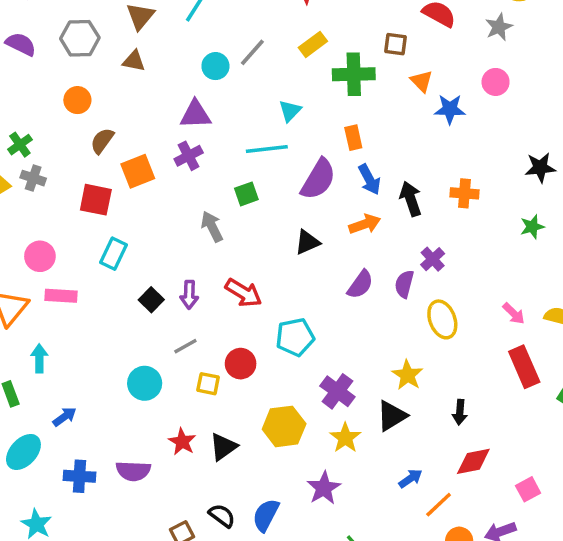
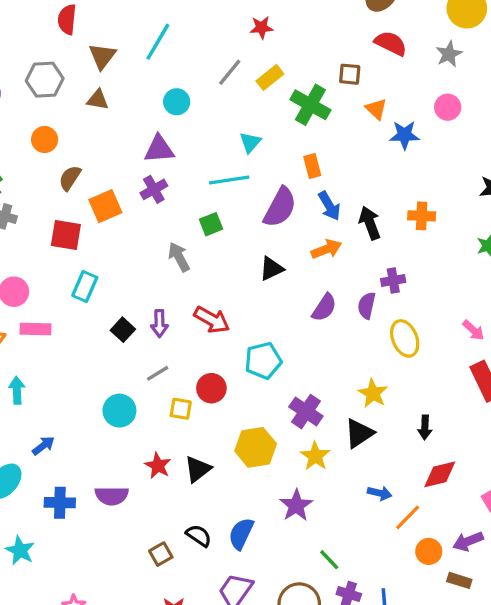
gray line: (252, 52) -> (230, 72), moved
green cross: (354, 74) -> (310, 105), turned 33
purple cross: (433, 259) -> (393, 281), turned 35
blue arrow: (410, 478) -> (380, 493), turned 50

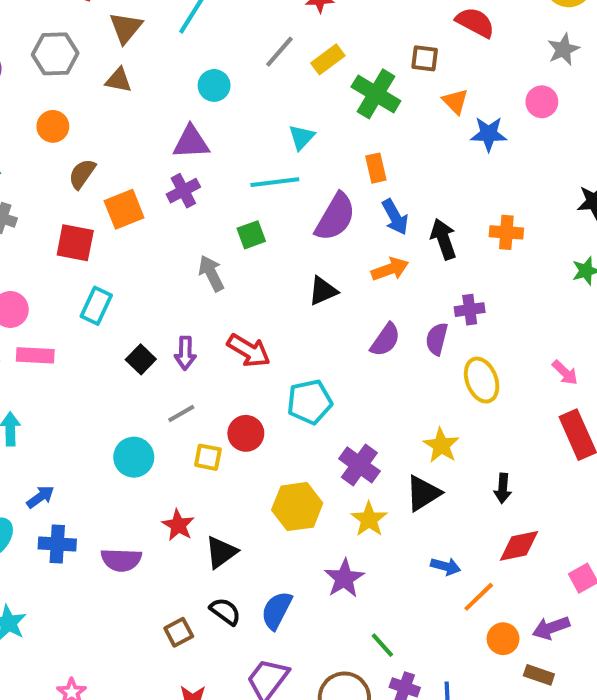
gray star: (449, 54) -> (563, 49), moved
black triangle: (198, 469) -> (221, 552), moved
blue cross: (60, 503) -> (57, 544), moved

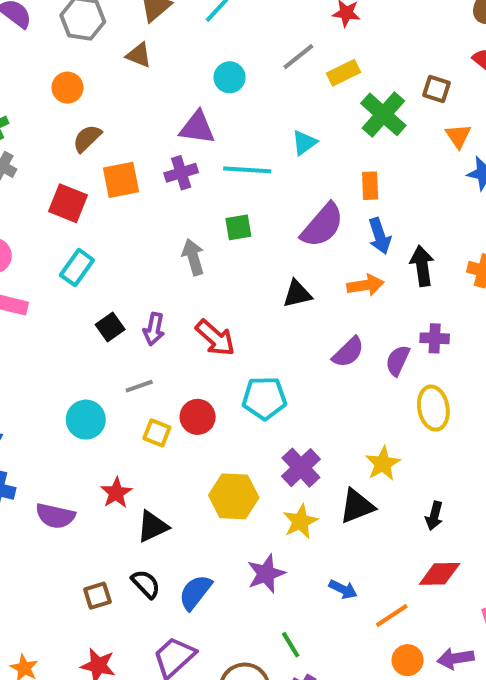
cyan line: (275, 182) -> (247, 170), moved
blue arrow: (446, 566) -> (343, 589), moved

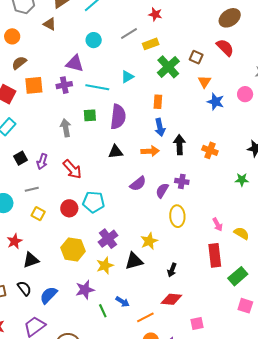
purple semicircle: (322, 225) -> (118, 117), moved, turned -40
red circle: (198, 417) -> (69, 208), moved
green line: (291, 645) -> (103, 311), moved

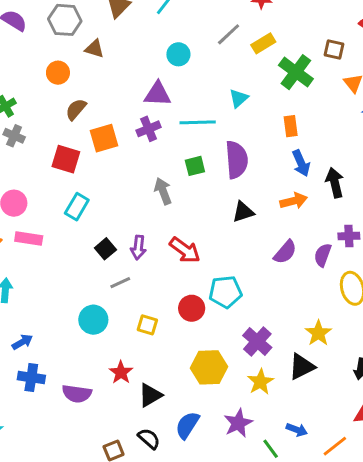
brown triangle: (50, 24) -> (94, 49), moved
gray line: (32, 189) -> (120, 283), moved
blue semicircle: (49, 295) -> (187, 425), moved

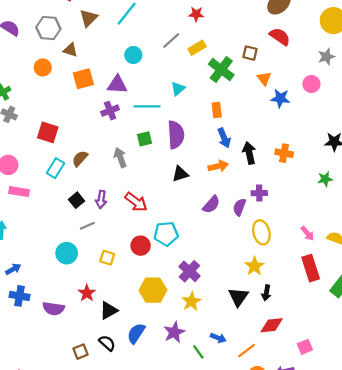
brown semicircle: (76, 109) -> (80, 159), moved
orange square: (104, 138) -> (83, 79), moved
yellow star: (318, 333) -> (254, 266), moved
black triangle: (302, 367) -> (238, 297), moved, turned -30

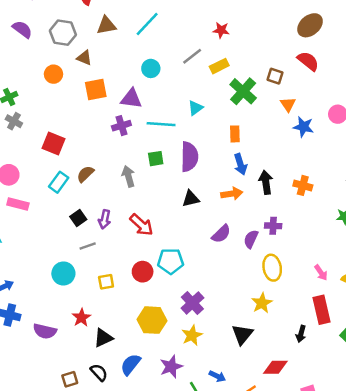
brown triangle: (89, 18) -> (106, 25), turned 30
yellow square: (107, 258) -> (106, 282), turned -32
black arrow: (266, 293) -> (301, 334), moved

